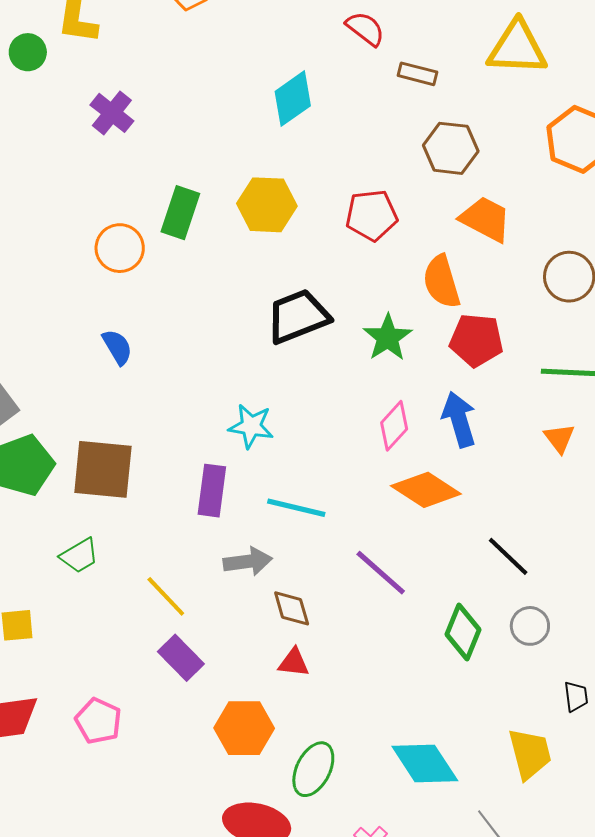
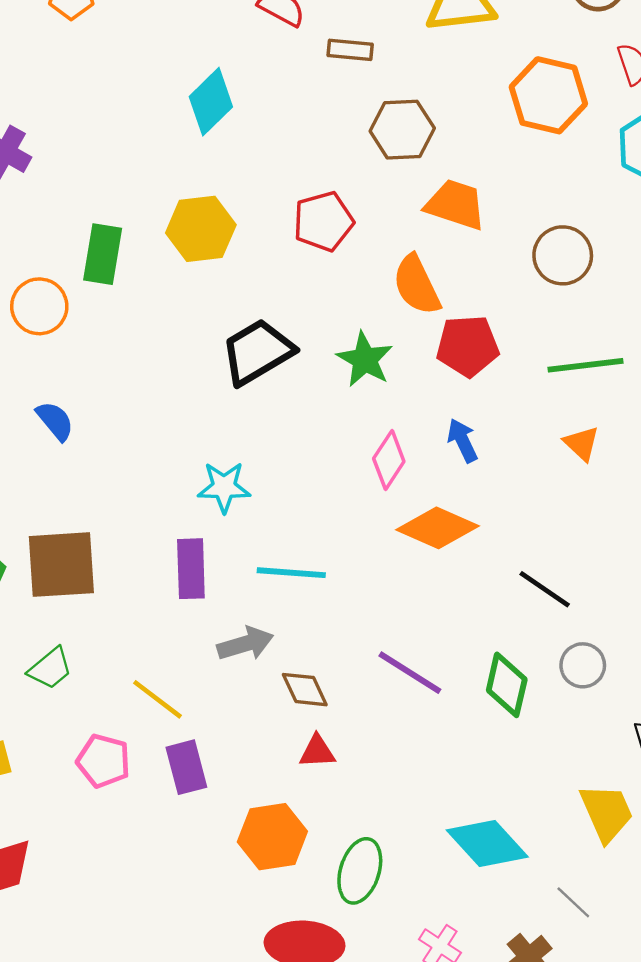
blue arrow: (459, 419) -> (462, 441), size x0.7
purple line: (381, 573) -> (410, 673), moved
purple rectangle: (181, 658) -> (186, 767), turned 39
pink pentagon: (98, 721) -> (103, 761), moved

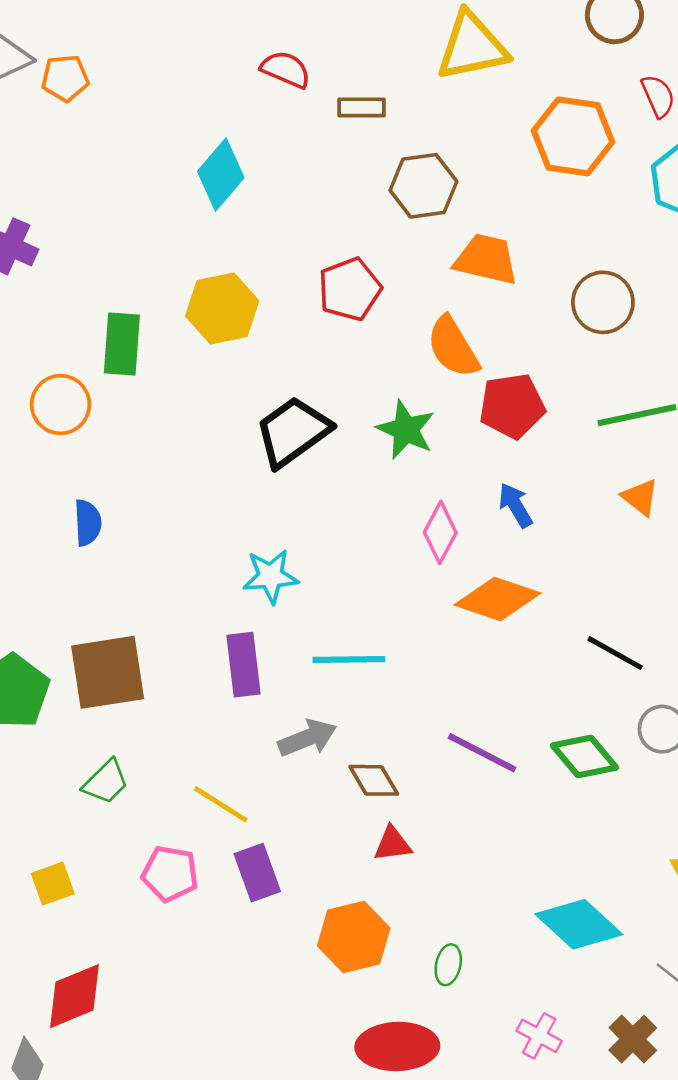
blue semicircle: (55, 421) -> (88, 523), turned 42
green diamond: (507, 685) -> (584, 757), turned -48
green ellipse: (360, 871) -> (448, 965), size x0.6

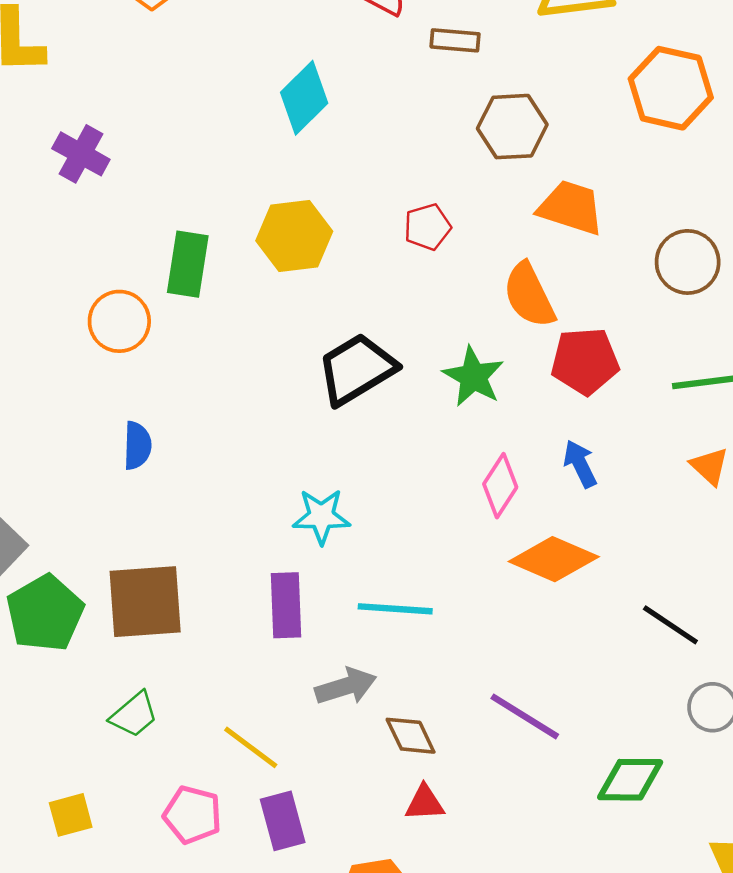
red pentagon: (350, 289) -> (427, 227), size x0.7
green diamond: (584, 757) -> (630, 780), moved, turned -54

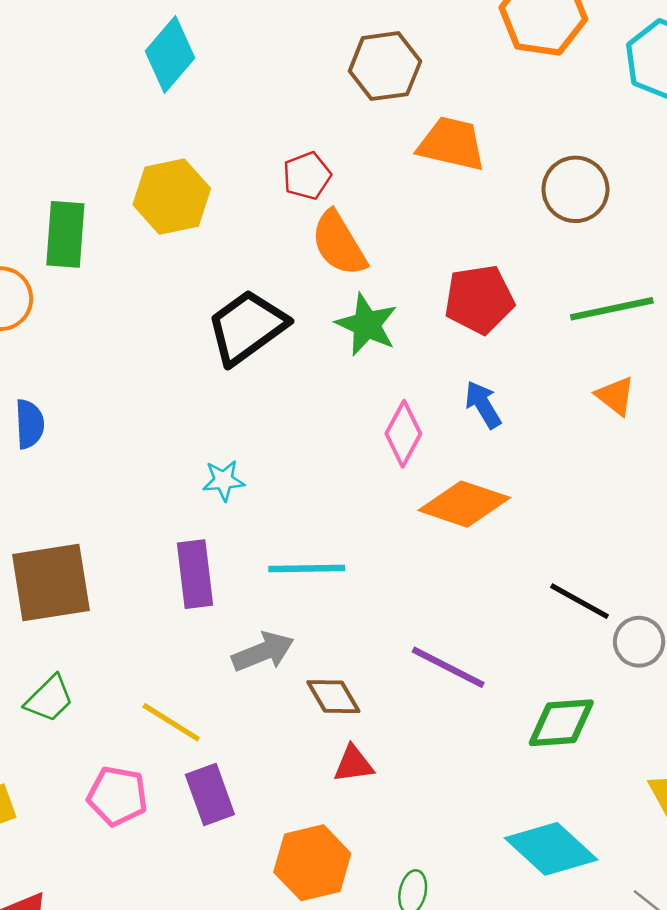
orange semicircle: (529, 295) -> (339, 244), moved
cyan star: (321, 516) -> (223, 480), size x0.7
black line: (670, 625) -> (579, 601), moved

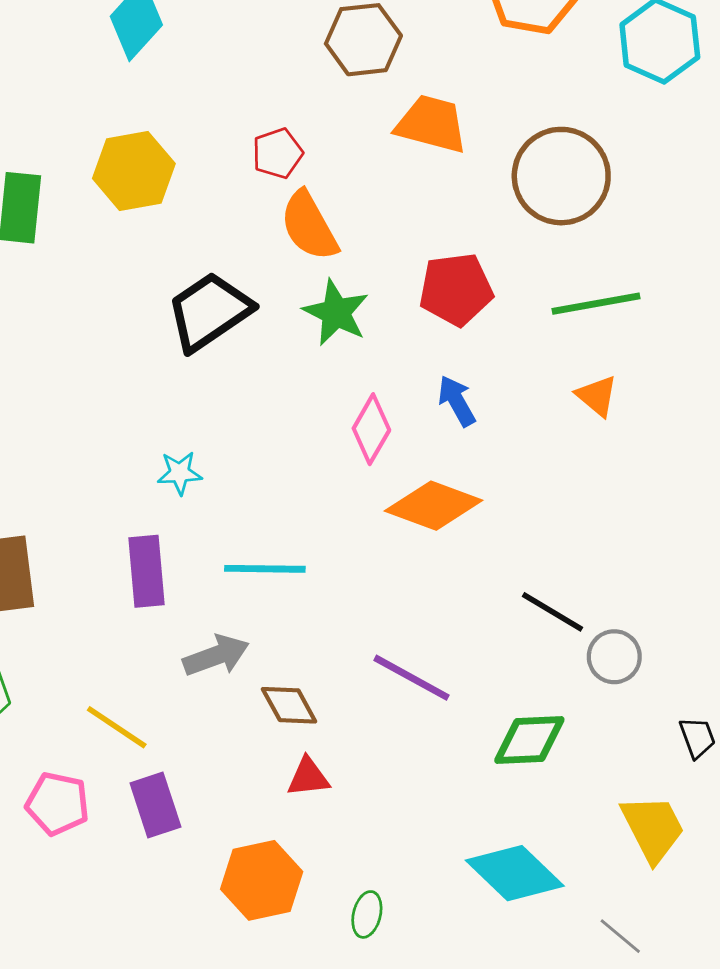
brown circle: (575, 189) -> (561, 176), size x1.4

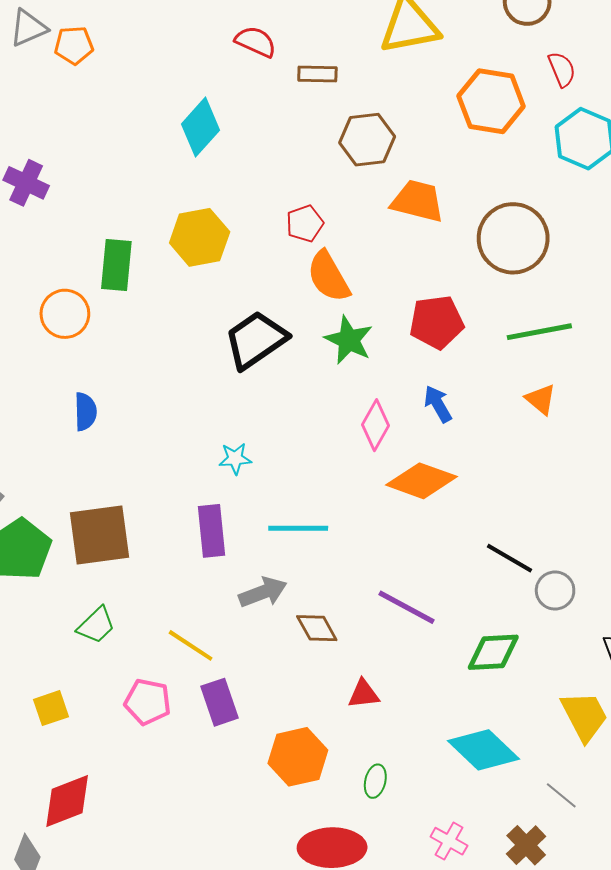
red triangle: (308, 777) -> (364, 694), moved

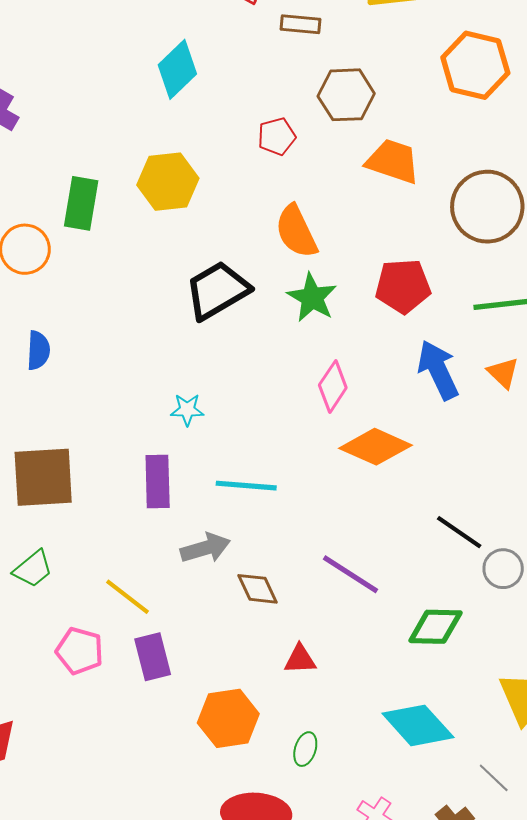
red pentagon: (305, 223) -> (277, 136), moved
blue arrow: (438, 404) -> (438, 370), moved, size x1.5

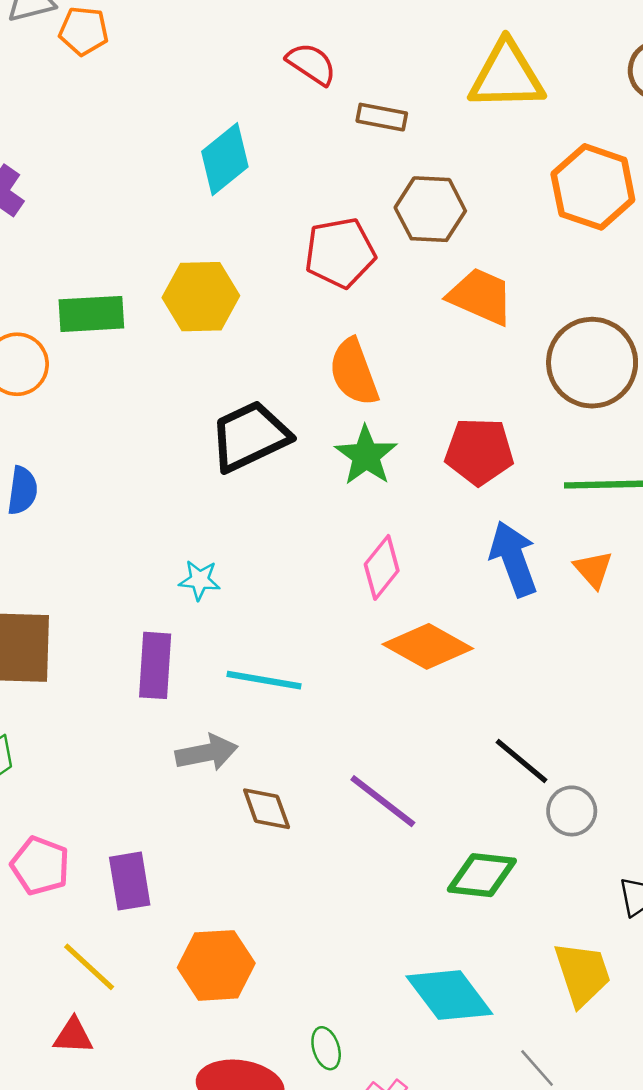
red pentagon: (277, 136) -> (340, 253), size x1.5
green rectangle: (81, 203) -> (91, 314), turned 72
yellow line: (128, 597) -> (89, 967), moved
red triangle: (300, 659) -> (73, 1036), moved
green ellipse: (305, 749) -> (326, 1048), moved, turned -40

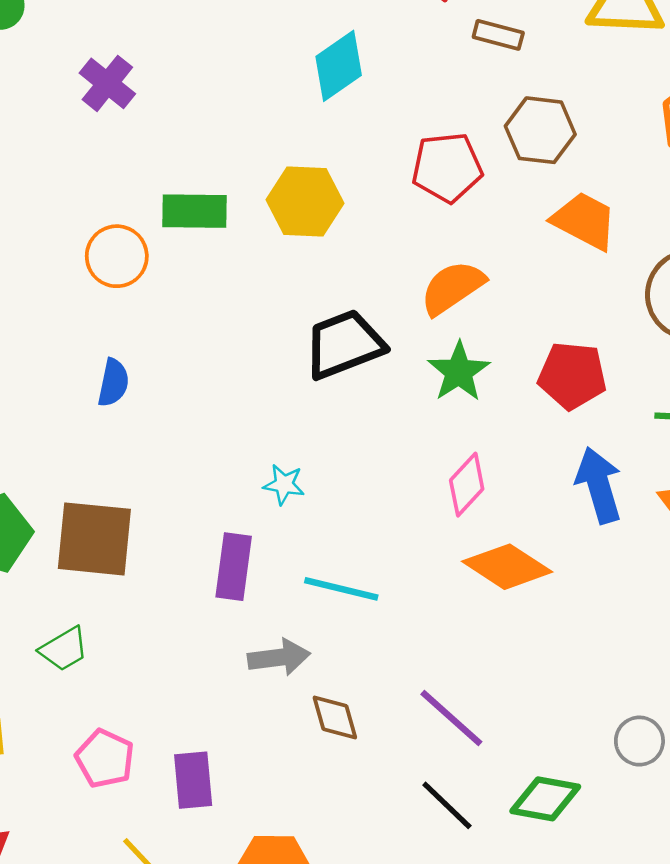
orange semicircle: (354, 372) -> (452, 288), turned 72
black line: (522, 761) -> (447, 805), moved

